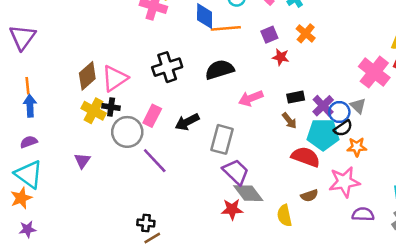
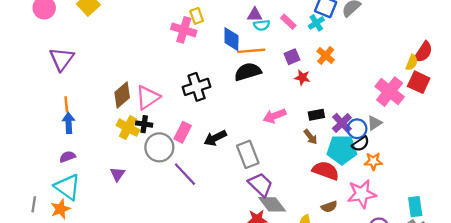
black semicircle: (220, 70) -> (248, 72), moved
gray triangle: (358, 106) -> (374, 123), turned 42
gray rectangle: (222, 139) -> (248, 154), turned -36

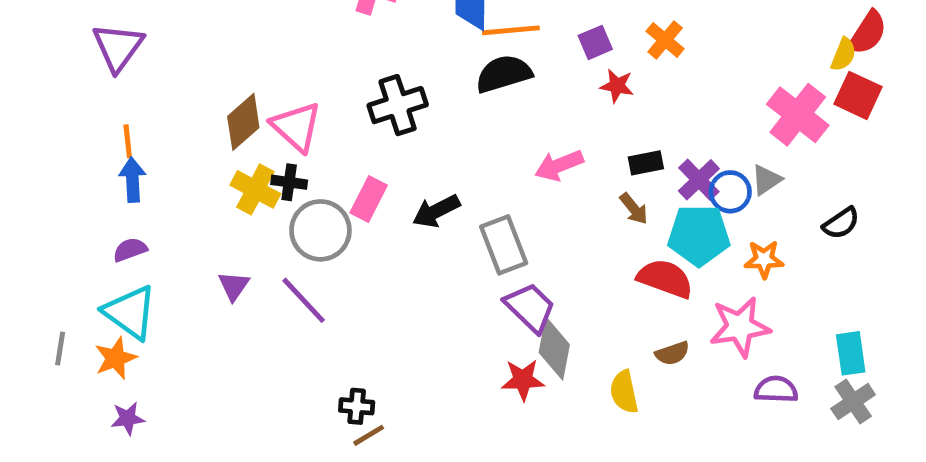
pink triangle: (148, 97) -> (296, 127), turned -44
black semicircle: (361, 144) -> (841, 223), moved
purple line: (185, 174) -> (304, 300), moved
gray diamond: (272, 204) -> (554, 348), turned 48

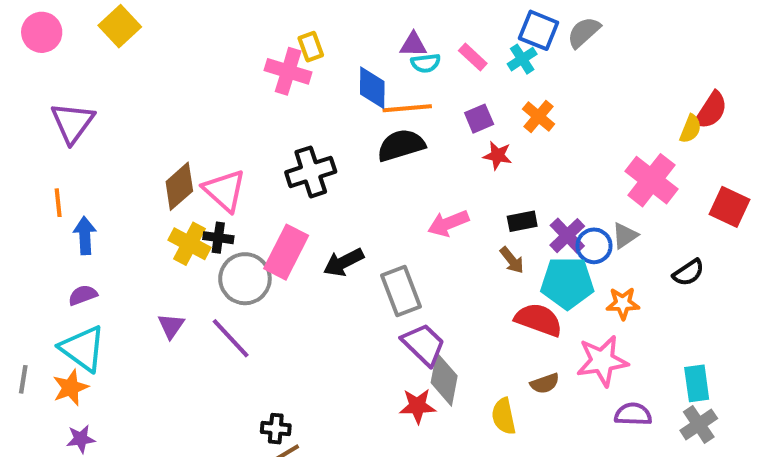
red square: (858, 95) -> (730, 207), moved
orange line: (128, 141) -> (58, 203), moved
pink rectangle: (369, 199) -> (286, 252), size x1.4

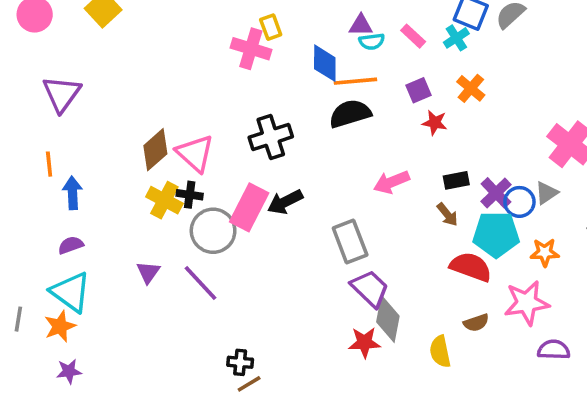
black arrow: (344, 262) -> (285, 202), moved

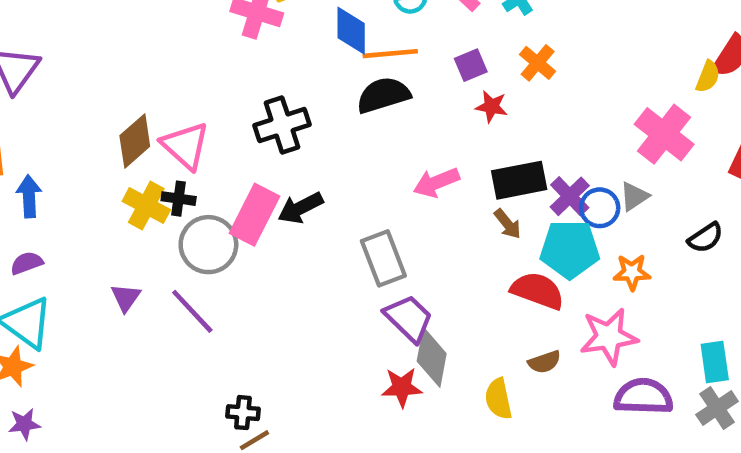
black rectangle: (456, 180) -> (519, 180), size x1.6
purple semicircle: (554, 350) -> (643, 396), size x1.4

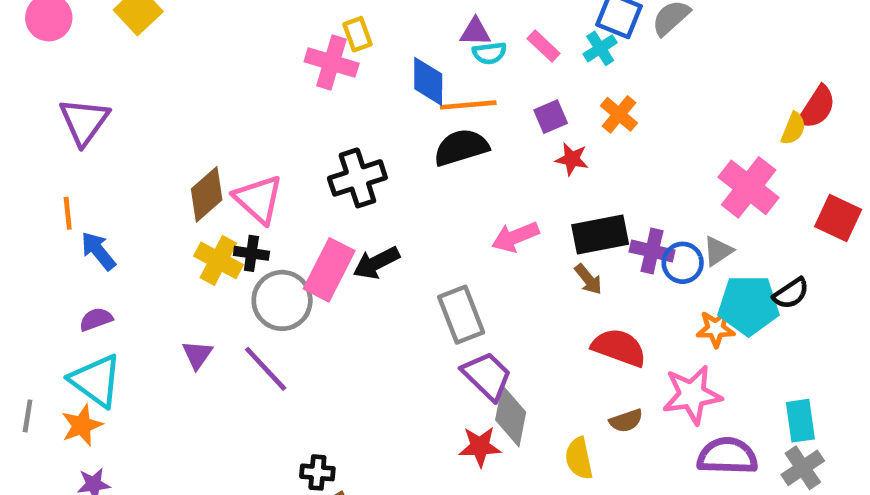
blue arrow: (29, 196) -> (98, 251), turned -36
purple cross: (570, 196) -> (652, 251), turned -33
cyan pentagon: (570, 249) -> (749, 305), moved

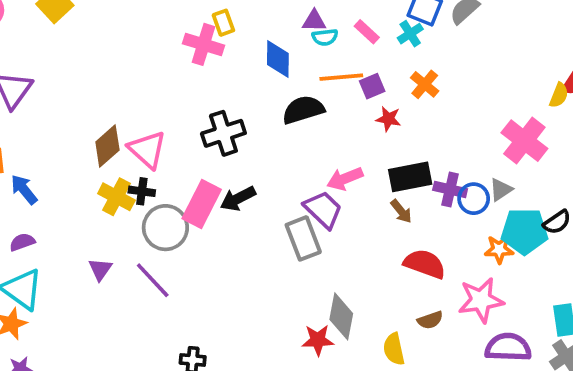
orange line: (468, 105) -> (341, 77), moved
purple trapezoid: (487, 376) -> (323, 209), moved

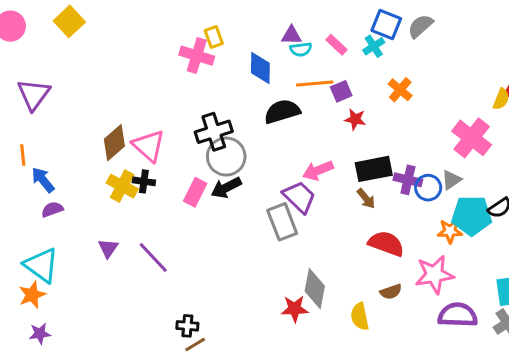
orange cross: (425, 84) -> (400, 90), moved
pink rectangle: (202, 204) -> (195, 192), size x0.7
gray circle: (165, 228) -> (226, 157), moved
purple semicircle: (22, 242) -> (52, 209), moved

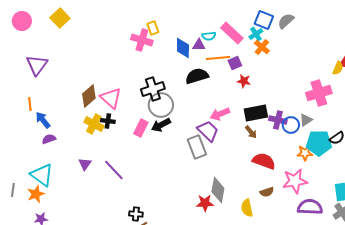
purple triangle: (291, 35) -> (199, 45), moved
pink rectangle: (336, 45) -> (232, 33), size x1.6
orange cross: (400, 90) -> (262, 47), moved
pink cross: (472, 138) -> (319, 93), turned 35

